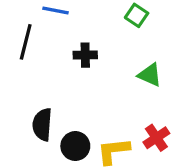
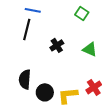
black line: (26, 42) -> (27, 29), moved
black cross: (85, 55) -> (57, 45), moved, turned -32

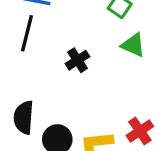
green triangle: (90, 49) -> (133, 45), moved

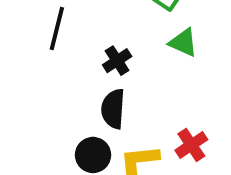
black semicircle: (24, 117) -> (113, 109), moved

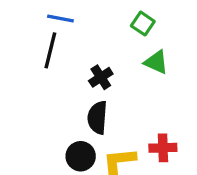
red cross: (191, 145) -> (163, 148), turned 32

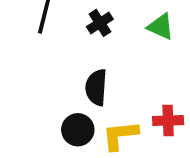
black cross: (101, 77) -> (100, 23), moved

